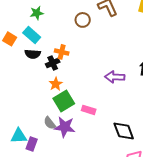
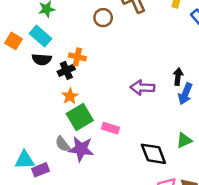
purple rectangle: (32, 144) -> (41, 170), turned 48

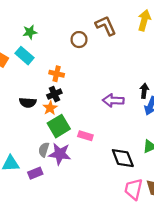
black semicircle: (42, 59) -> (28, 103), moved
black cross: (66, 70) -> (54, 94), moved
gray semicircle: (63, 144) -> (44, 150), turned 56
purple rectangle: (41, 170) -> (35, 173), moved

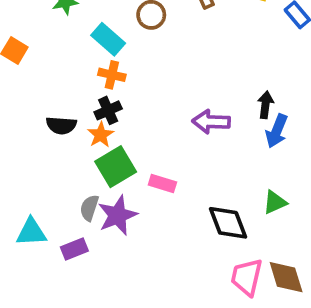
cyan rectangle: (25, 56) -> (108, 39), moved
purple star: (60, 154) -> (117, 215), turned -30

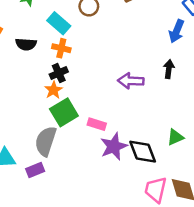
black semicircle: (61, 125) -> (26, 44), moved
blue arrow: (277, 131) -> (177, 31), moved
gray semicircle: (89, 208) -> (46, 141), size x1.6
purple star: (117, 215) -> (114, 146), moved

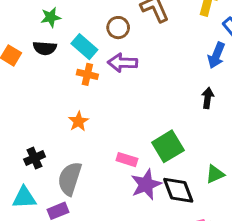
black semicircle: (26, 44) -> (45, 48), moved
black cross: (59, 73) -> (35, 158), moved
purple arrow: (131, 81) -> (123, 63), moved
green square: (64, 112) -> (168, 146), moved

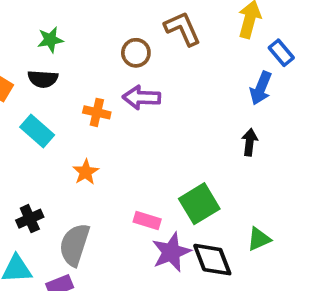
cyan rectangle: (84, 47) -> (37, 131), moved

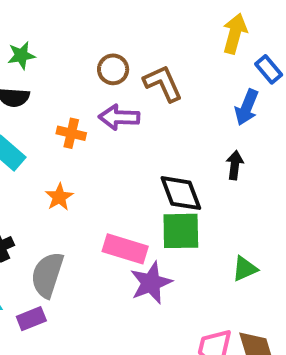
brown L-shape: (183, 29) -> (163, 83), moved
green square: (199, 204) -> (181, 231), turned 30
pink rectangle: (147, 220) -> (125, 249), size x1.5
black diamond: (212, 260) -> (181, 193), moved

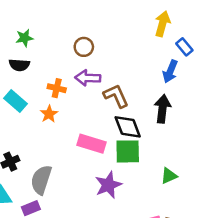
brown L-shape: (163, 83) -> (116, 96), moved
black arrow: (235, 165) -> (162, 109), size x1.5
orange star: (59, 197) -> (49, 114), moved
pink rectangle: (125, 249) -> (92, 144), moved

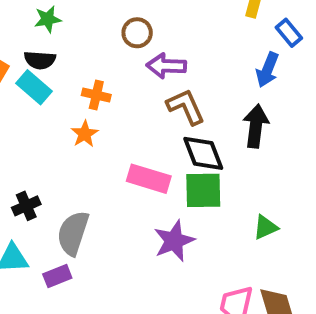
purple arrow: (88, 78) -> (166, 66), moved
cyan rectangle: (15, 101) -> (34, 87), moved

